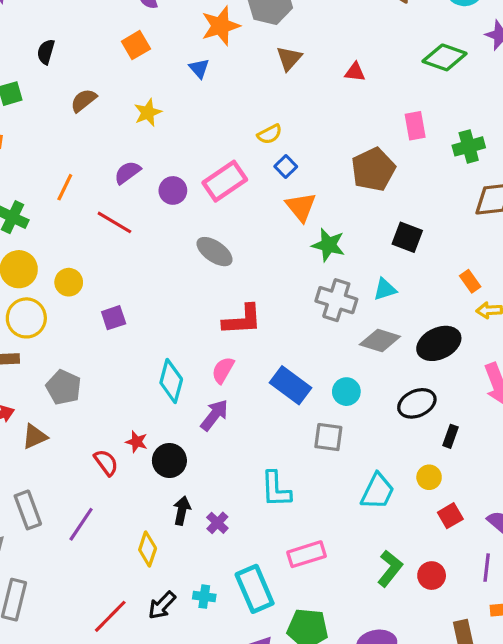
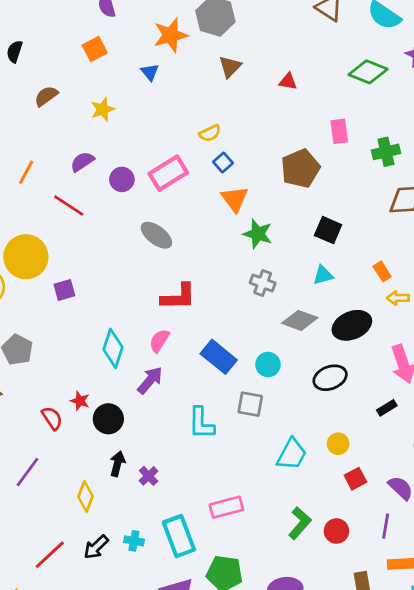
yellow circle: (69, 282) -> (26, 257), size x1.8
cyan triangle: (385, 289) -> (323, 275), moved
gray cross: (336, 300) -> (263, 283), size x0.7
black rectangle: (451, 436) -> (387, 408), moved, turned 36
cyan L-shape: (276, 489) -> (201, 423), moved

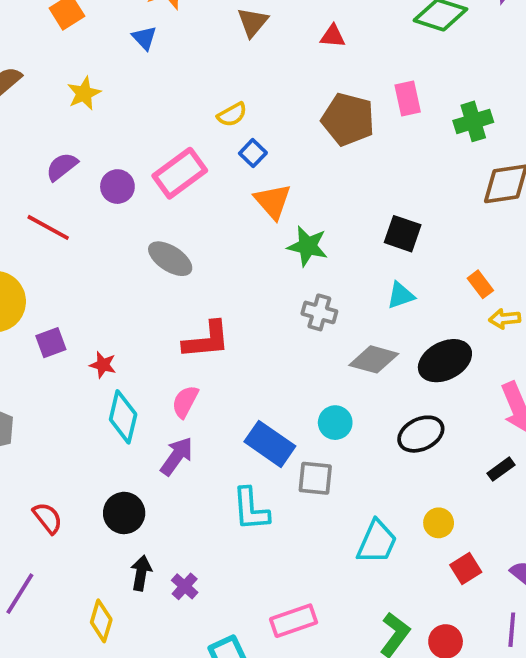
brown pentagon: (300, 168) -> (348, 119), moved, turned -30
blue rectangle: (219, 357) -> (270, 444), moved
red star: (80, 401) -> (103, 365), moved

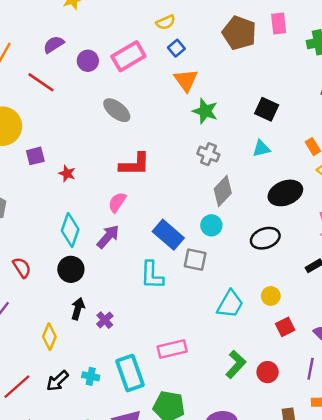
gray diamond: (374, 359) -> (223, 191), moved, turned -68
cyan diamond: (123, 417) -> (70, 230), moved

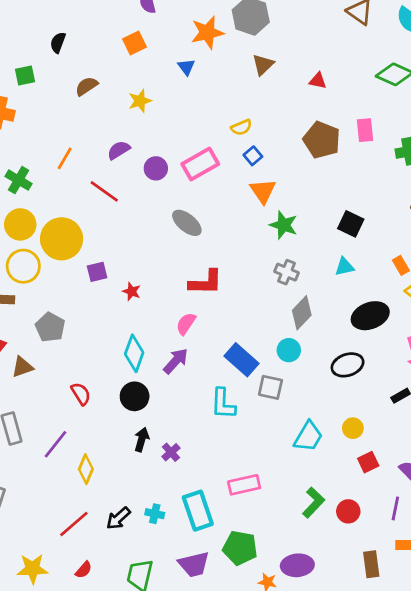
yellow diamond: (49, 337) -> (86, 469), moved

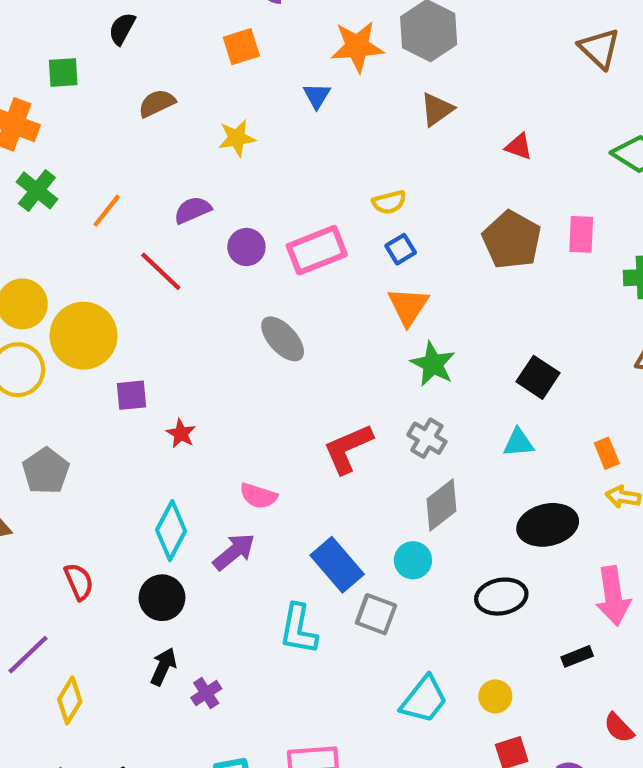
green cross: (19, 180) -> (37, 190), moved
red L-shape: (206, 282) -> (348, 449), moved, turned 147
pink semicircle: (186, 324) -> (258, 496), turned -115

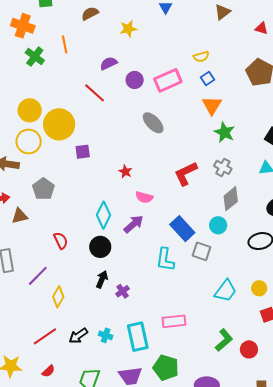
orange line: (107, 211) -> (65, 44), moved, turned -48
red star: (181, 433) -> (125, 172), moved

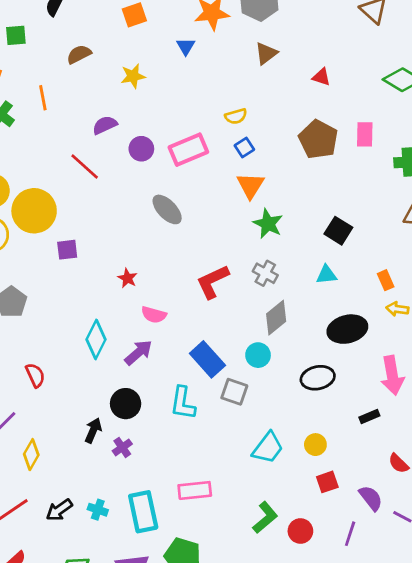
black circle: (100, 247) -> (126, 404), moved

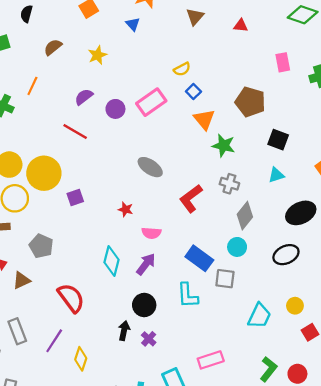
orange line: (43, 98) -> (32, 86), turned 48
brown pentagon: (318, 139) -> (250, 102), moved
gray ellipse: (167, 209) -> (150, 167), moved
red semicircle: (35, 375) -> (71, 298), size x1.6

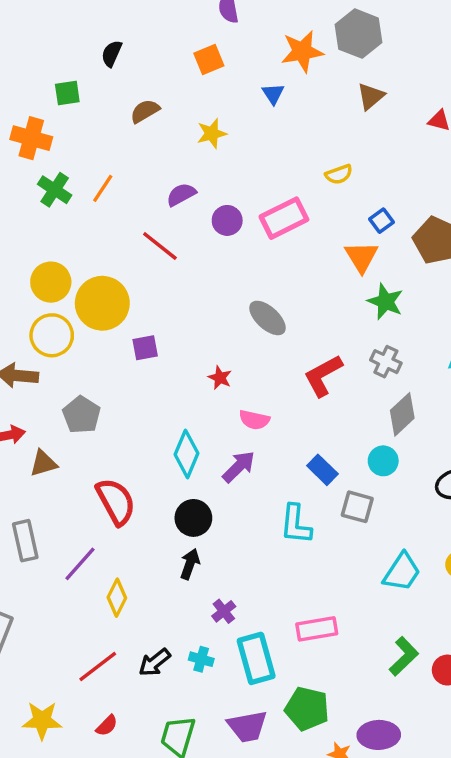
orange line: (32, 86) -> (103, 188), moved
blue square: (193, 92) -> (381, 221), moved
blue rectangle: (199, 258) -> (322, 470), size x0.7
black circle: (144, 305) -> (193, 518), moved
purple cross: (149, 339) -> (224, 611), moved

